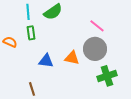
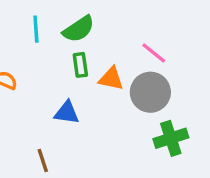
green rectangle: (31, 33) -> (80, 65), moved
orange triangle: (72, 58) -> (111, 79), moved

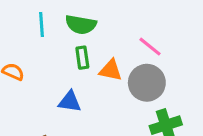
green semicircle: (79, 29) -> (81, 25), turned 44

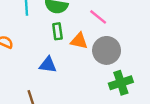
pink line: (150, 47) -> (98, 17), moved

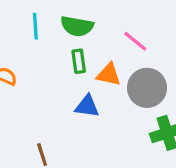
blue triangle: (48, 65) -> (87, 106), moved

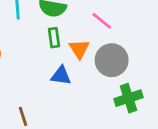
orange triangle: (109, 75) -> (79, 49), turned 45

